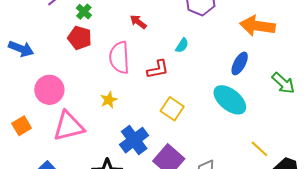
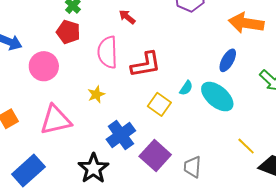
cyan semicircle: (182, 45) -> (186, 88), moved
red L-shape: (158, 69) -> (146, 65), size x1.4
pink circle: (49, 90) -> (44, 66), moved

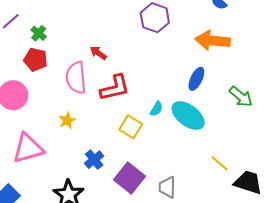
red arrow: (127, 17) -> (98, 53), moved
blue cross: (121, 135) -> (94, 160), size x0.7

